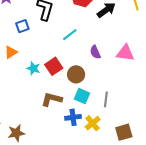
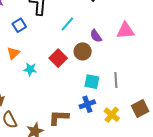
cyan star: (33, 68) -> (30, 69), moved
brown circle: (76, 74) -> (83, 51), moved
brown L-shape: (52, 99) -> (59, 117), moved
yellow cross: (93, 123) -> (112, 115), moved

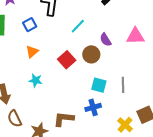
orange triangle: (13, 53) -> (32, 52), moved
cyan star: (30, 69) -> (36, 80), moved
yellow cross: (112, 115) -> (125, 125), moved

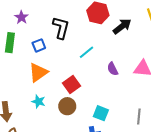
orange triangle: (32, 52) -> (38, 72), size x1.5
brown circle: (91, 54) -> (67, 106), moved
gray line: (123, 85) -> (139, 116), moved

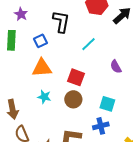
purple semicircle: (113, 69) -> (116, 67), moved
orange triangle: (38, 72) -> (42, 68), turned 35
red square: (72, 84) -> (76, 77), turned -30

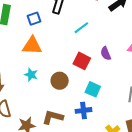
red square: (76, 77) -> (82, 61), moved

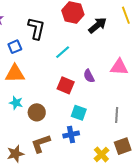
brown circle: (60, 81) -> (37, 112), moved
brown L-shape: (53, 117) -> (41, 144), turned -30

